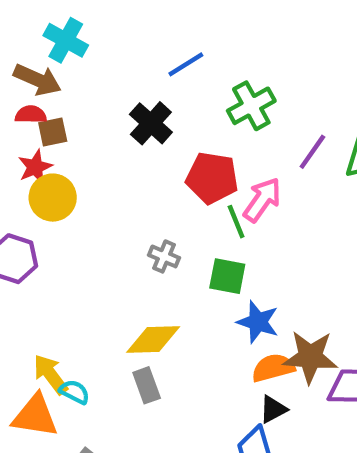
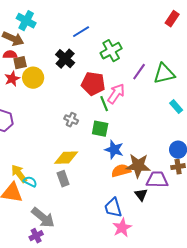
yellow circle: (53, 198) -> (33, 78), moved
black triangle: (273, 409) -> (141, 195), moved, turned -40

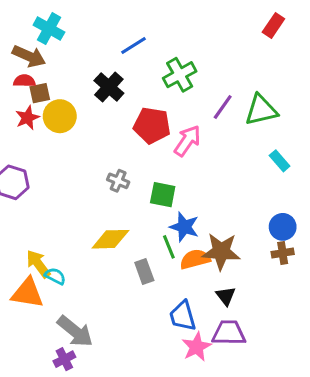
green line: (104, 104) -> (169, 247), moved
gray rectangle: (63, 179) -> (144, 271), moved
purple trapezoid: (157, 180) -> (229, 333), moved

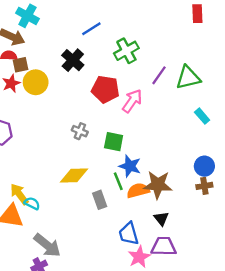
red rectangle: (273, 26) -> (197, 14), turned -36

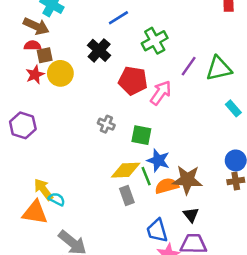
yellow diamond: (74, 175) -> (126, 170), moved

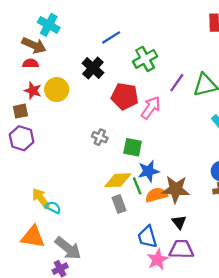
brown square: (45, 55) -> (20, 111), moved
red star: (35, 75) -> (33, 91), turned -30
blue star: (158, 160) -> (148, 171), turned -30
orange triangle: (35, 212) -> (33, 237), moved

